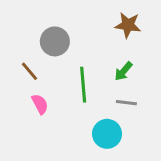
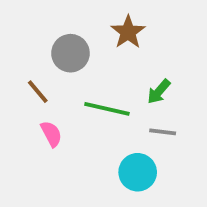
brown star: (128, 25) -> (128, 32), moved, turned 30
green line: (83, 85) -> (107, 109), turned -72

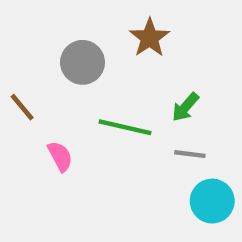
brown line: (38, 92) -> (22, 107), moved
cyan circle: (138, 172) -> (212, 201), moved

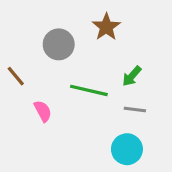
cyan circle: (212, 201) -> (127, 149), moved

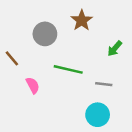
green arrow: (132, 76) -> (115, 49), moved

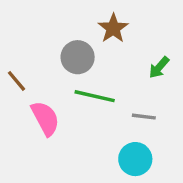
gray circle: (45, 34) -> (78, 57), moved
pink semicircle: (33, 85) -> (45, 118), size x1.5

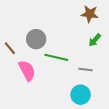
brown star: (113, 28) -> (90, 14), moved, turned -30
gray circle: (78, 57) -> (36, 39), moved

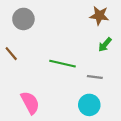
gray circle: (36, 39) -> (23, 19), moved
pink semicircle: (27, 70) -> (30, 103), moved

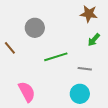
gray circle: (23, 19) -> (35, 28), moved
green line: (62, 64) -> (56, 57), turned -30

